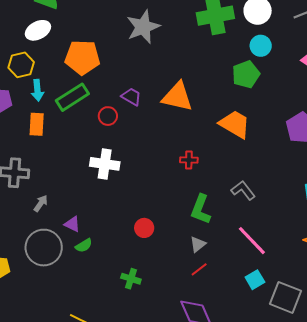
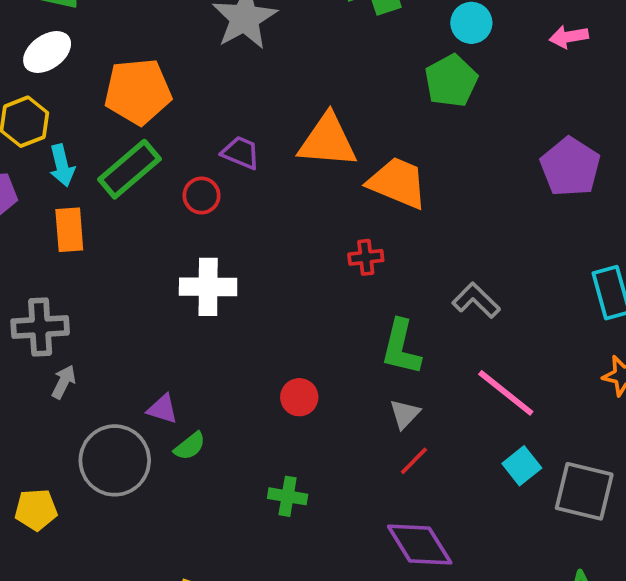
orange trapezoid: (235, 124) -> (398, 183), moved
gray arrow: (41, 203) -> (64, 382), moved

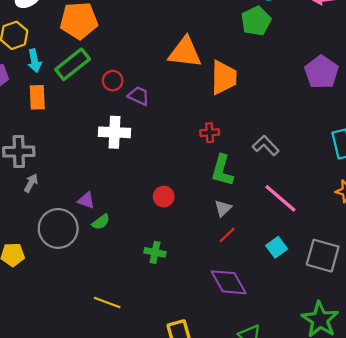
purple trapezoid: (241, 153) -> (139, 96), moved
orange trapezoid: (398, 183) -> (224, 77), turned 66
red cross: (366, 257) -> (210, 133), moved
cyan square: (522, 466) -> (277, 247), moved

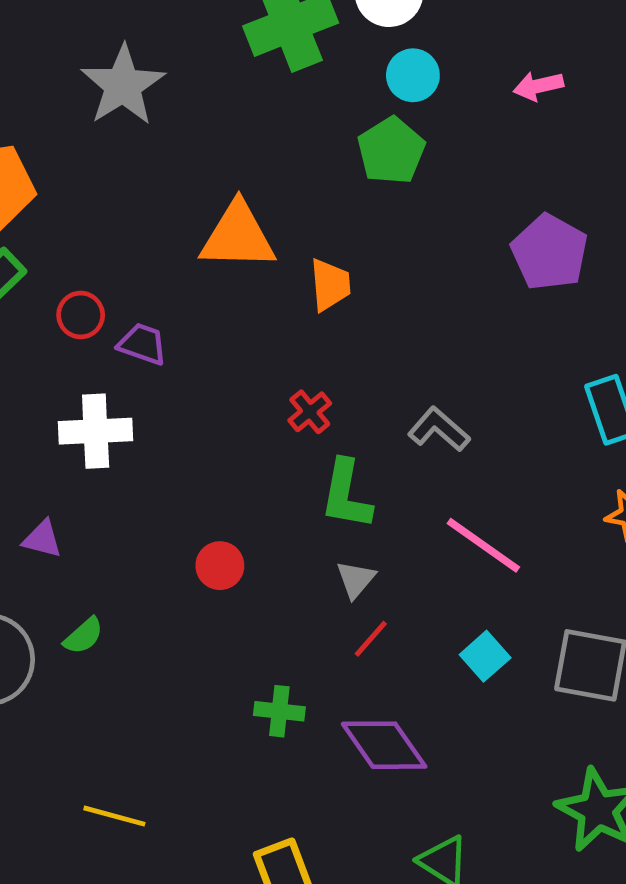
orange trapezoid: (224, 77) -> (330, 285), size x0.7
red cross: (210, 133) -> (310, 412), turned -30
purple triangle: (86, 200) -> (42, 539), moved
green cross: (155, 252) -> (279, 711), moved

